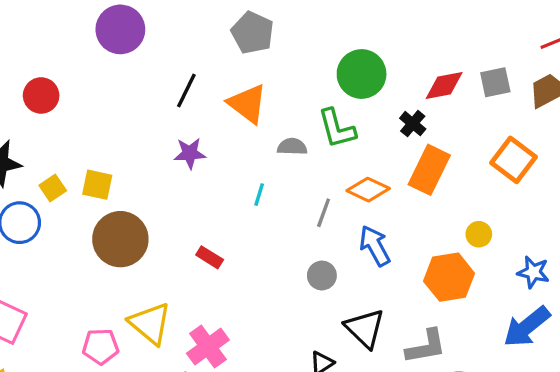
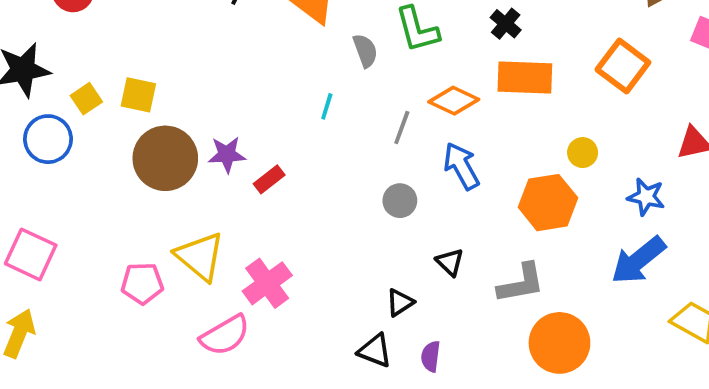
gray semicircle: (292, 147) -> (365, 51), turned 68
purple star: (190, 153) -> (227, 154), moved
orange rectangle: (429, 170) -> (525, 78), turned 66
red rectangle: (210, 257) -> (269, 179), turned -70
black triangle: (365, 328) -> (450, 262), size x0.6

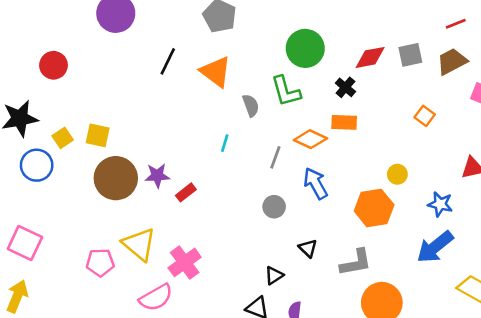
orange square: (623, 66) -> (425, 116), size x0.6
orange rectangle: (525, 78) -> (344, 122), moved, size x0.7

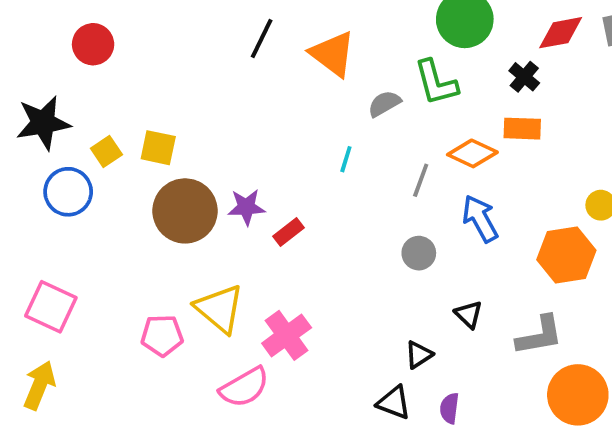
gray semicircle: (251, 105) -> (384, 104), turned -100

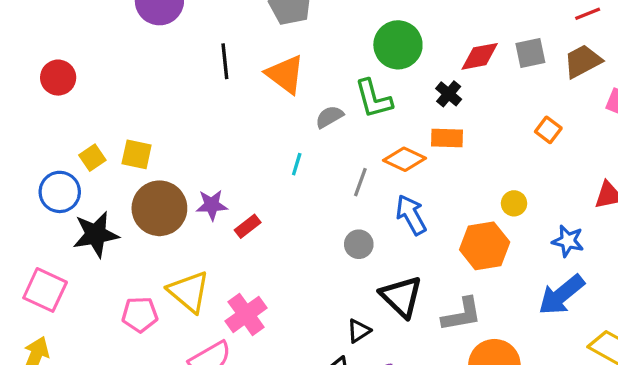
black line: (262, 38) -> (225, 61), turned -32
red circle: (93, 44) -> (58, 78), moved
black star: (43, 123) -> (96, 234), moved
black triangle: (469, 314) -> (401, 297), size x1.8

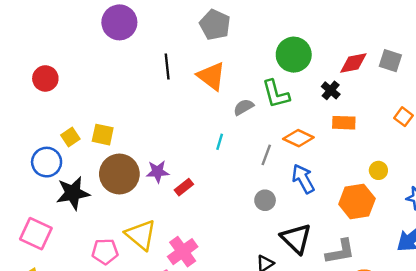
gray square: (530, 53) -> (390, 61), turned 30
orange rectangle: (447, 138) -> (344, 123), moved

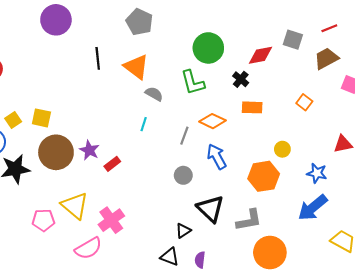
gray square: (390, 61) -> (293, 40), moved
gray semicircle: (244, 107) -> (154, 94), moved, turned 60
purple star: (158, 172) -> (89, 150), turned 30

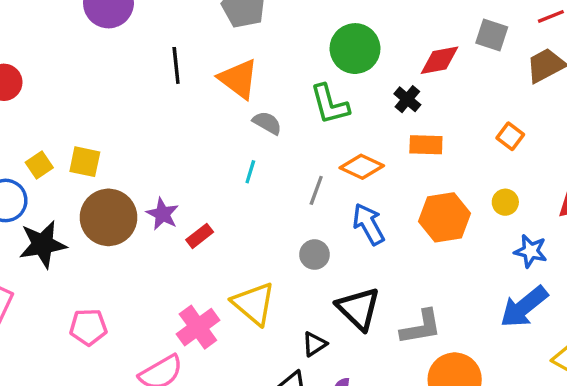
yellow circle: (282, 149) -> (505, 202), moved
orange hexagon: (264, 176) -> (444, 217), moved
yellow triangle: (75, 206) -> (254, 303), moved

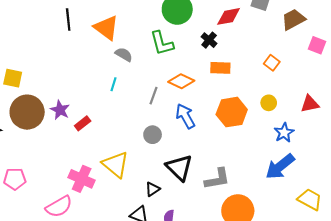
blue star: (531, 251) -> (284, 133), turned 30
pink cross: (198, 327) -> (82, 179), turned -30

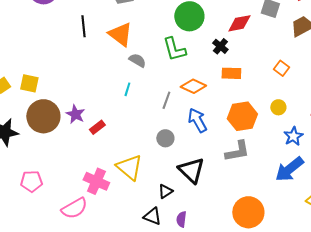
gray L-shape: (217, 179) -> (237, 151), moved

